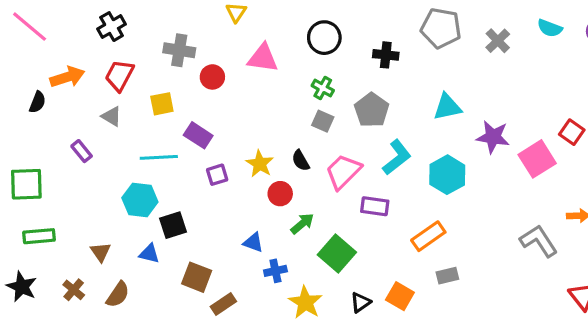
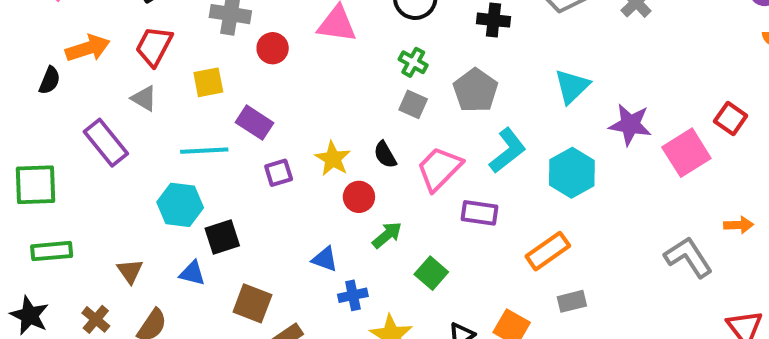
cyan triangle: (447, 107) -> (572, 86), turned -32
purple rectangle: (82, 151) -> (106, 143), size x1.6
green square: (337, 254) -> (431, 273), size x0.7

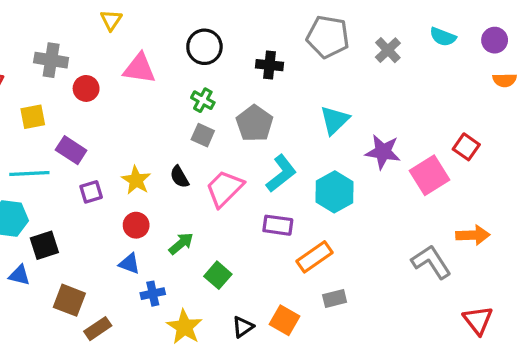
red circle: (359, 197) -> (136, 225), moved
purple rectangle: (479, 213) -> (278, 225), moved
orange arrow: (739, 225) -> (473, 235), size x1.4

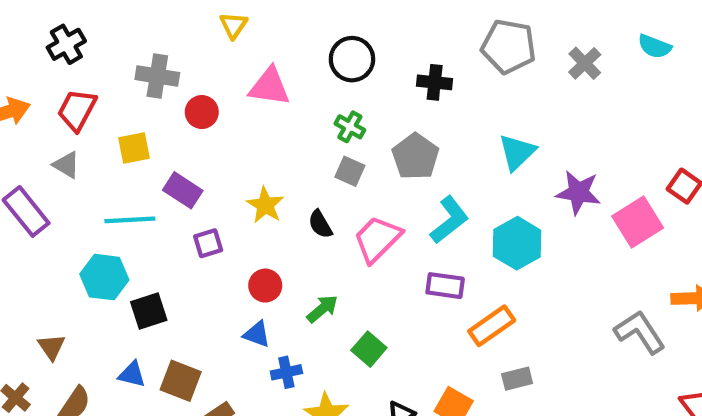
yellow star: (136, 180) -> (265, 205), moved
blue triangle: (19, 275) -> (132, 374), moved

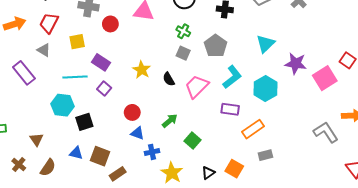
purple square: (208, 243) -> (104, 88), moved, turned -32
red circle: (265, 286) -> (132, 112), moved

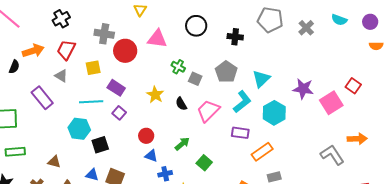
red circle: (110, 24) -> (125, 51), size x1.5
green cross: (183, 31) -> (178, 67), moved
cyan triangle: (265, 44) -> (261, 79), moved
brown triangle: (36, 139) -> (54, 162), turned -40

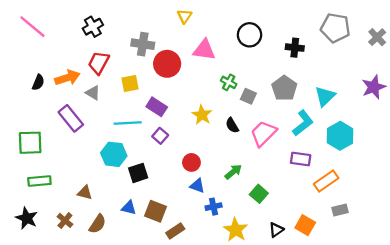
orange arrow: (33, 51) -> (67, 78), moved
purple star: (303, 89) -> (374, 87), moved, turned -30

